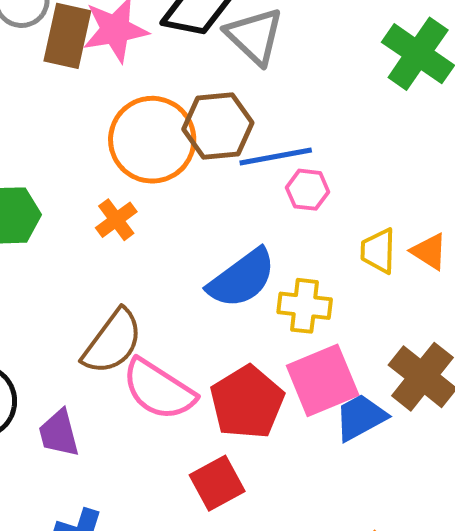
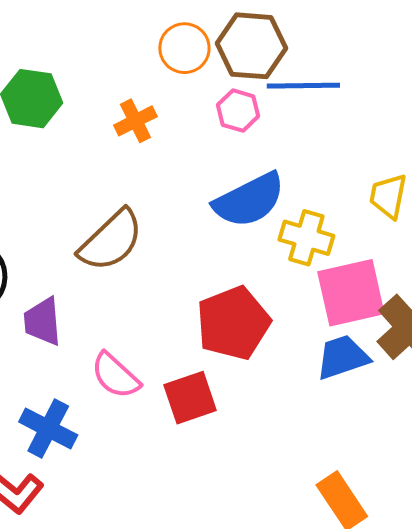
orange circle: (152, 140) -> (184, 48), size x0.6
pink hexagon: (308, 190) -> (238, 111), moved
pink square: (323, 380) -> (351, 293), moved
pink semicircle: (159, 390) -> (115, 376), moved, size x0.7

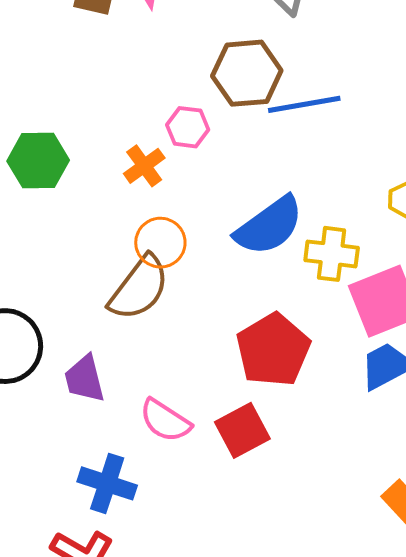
orange circle: (184, 48) -> (160, 243), moved
pink hexagon: (238, 111) -> (188, 127), moved

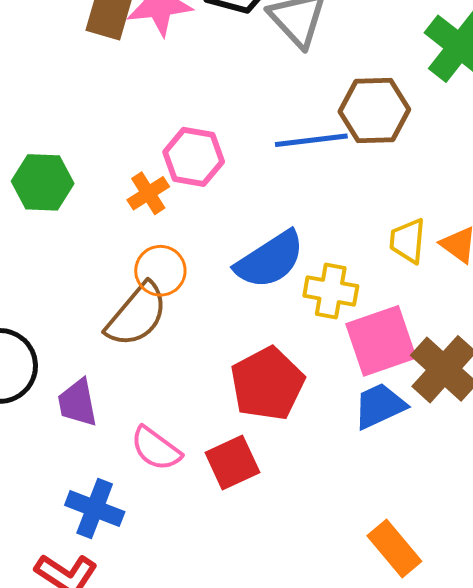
brown hexagon: (247, 73) -> (374, 110), moved
pink hexagon: (188, 127) -> (194, 157), size x1.4

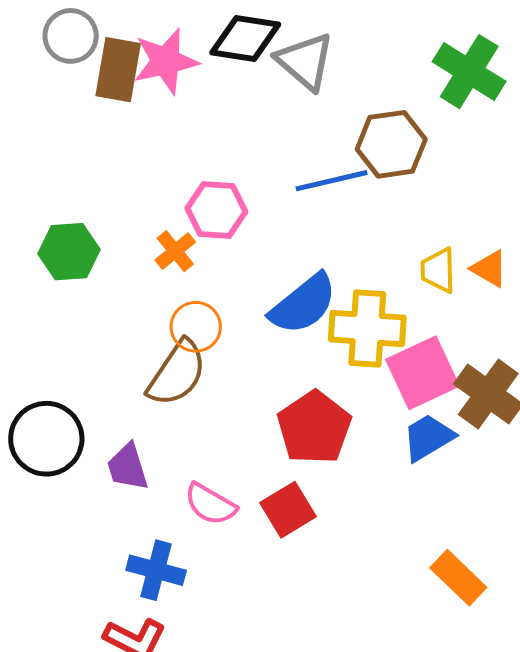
yellow cross: (331, 291) -> (367, 329), size x1.4

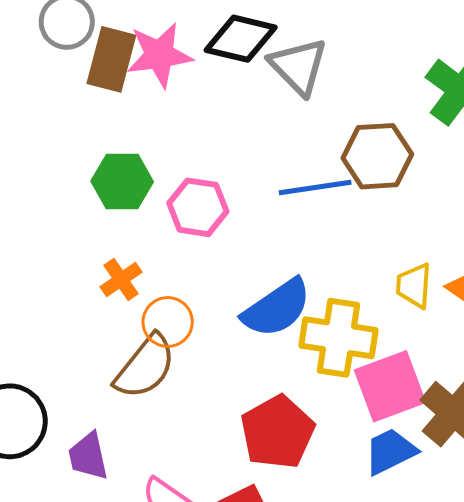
orange cross: (175, 251) -> (121, 279), moved
green hexagon: (69, 252) -> (122, 181), moved

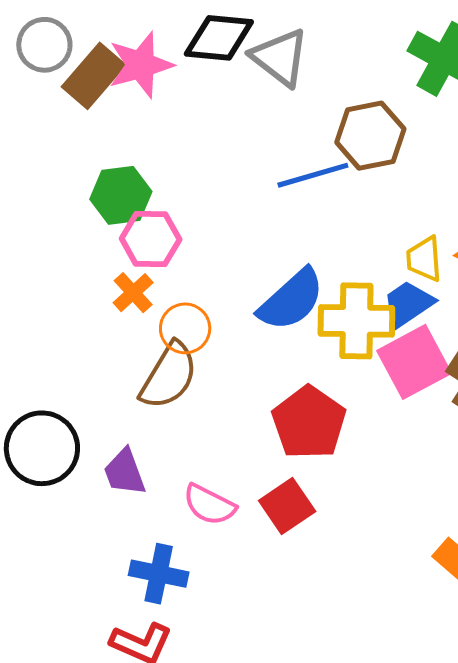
brown rectangle: (111, 59) -> (94, 76), turned 34
pink hexagon: (198, 207) -> (151, 239), moved
blue trapezoid: (390, 451) -> (408, 304), moved

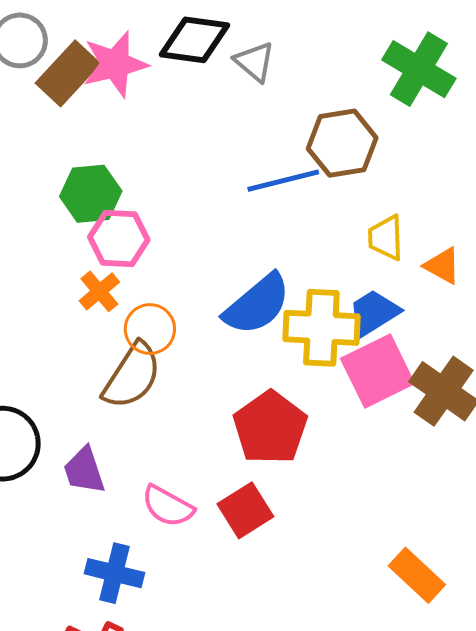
gray triangle: (280, 57) -> (255, 62), size x0.7
yellow trapezoid: (424, 259) -> (386, 238), moved

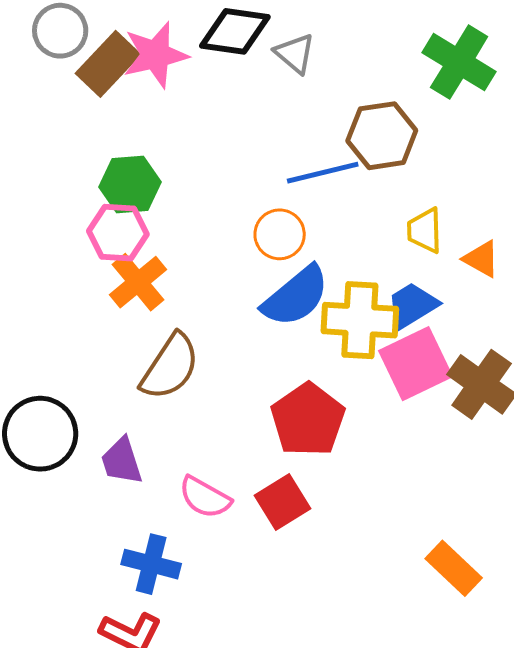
pink hexagon: (119, 238) -> (118, 233), moved
orange cross: (99, 291) -> (138, 282), size x1.4
orange circle: (150, 329) -> (280, 234), moved

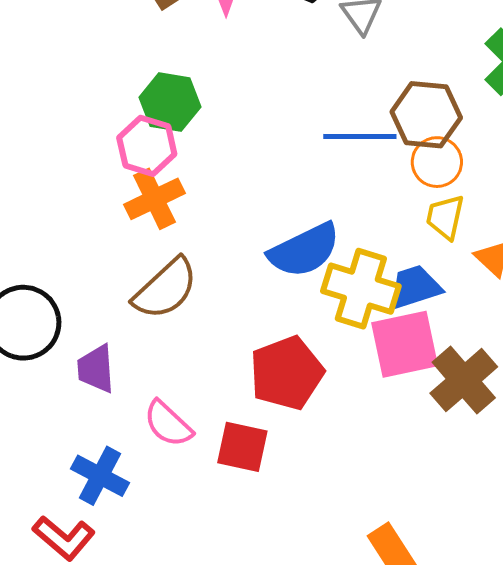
orange circle: (280, 234) -> (437, 162), moved
red square: (283, 502) -> (242, 447), turned 30

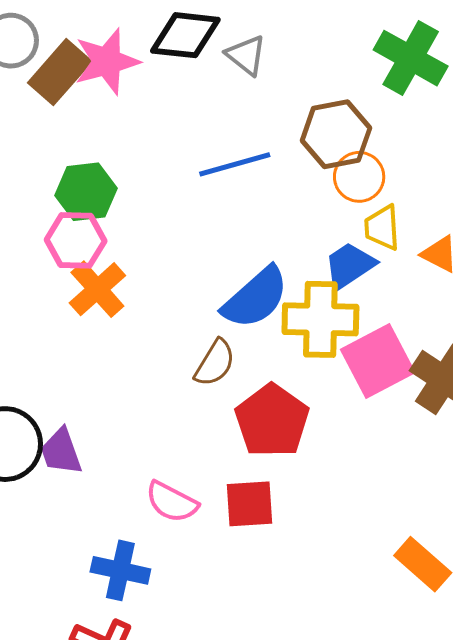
blue line: (360, 137) -> (235, 164), moved
blue trapezoid: (415, 287) -> (349, 266), moved
brown semicircle: (165, 289) -> (215, 363), moved, size x0.7
purple trapezoid: (96, 369) -> (61, 452), moved

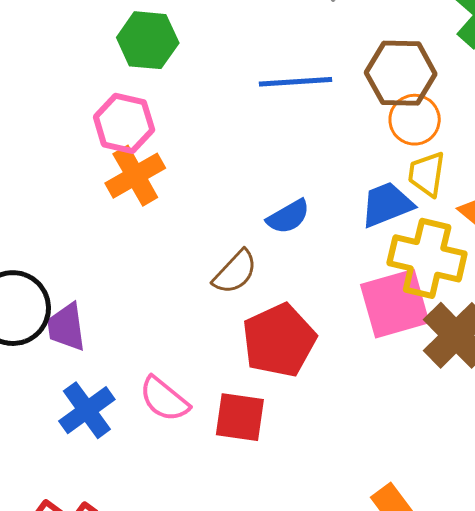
green hexagon: (86, 192) -> (148, 40), moved
blue semicircle: (255, 298) -> (288, 217), size x0.6
yellow cross: (320, 319) -> (427, 258), moved
blue cross: (120, 570) -> (87, 410), moved, turned 30

